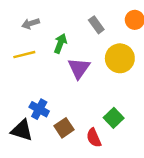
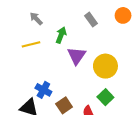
gray arrow: (31, 24) -> (36, 19), turned 64
yellow circle: (120, 58) -> (105, 66), moved

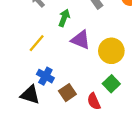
yellow line: (31, 44) -> (37, 43), moved, turned -36
purple triangle: (76, 56) -> (81, 40), turned -42

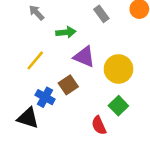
green arrow: (64, 18) -> (66, 32), turned 63
brown square: (67, 93) -> (68, 85), moved

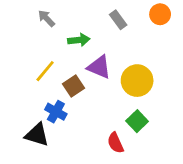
brown square: (68, 85) -> (73, 86), moved

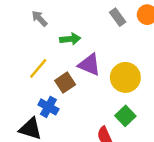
gray rectangle: (118, 20) -> (118, 17), moved

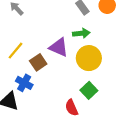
green arrow: (70, 39) -> (81, 33), moved

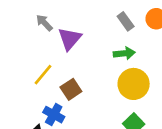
purple triangle: (59, 47) -> (70, 39), moved, turned 48

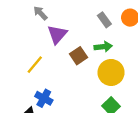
gray arrow: (44, 23) -> (40, 13), moved
brown square: (71, 89) -> (79, 56), moved

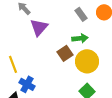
brown square: (79, 56) -> (65, 53), moved
yellow line: (35, 65) -> (13, 64), moved, turned -60

